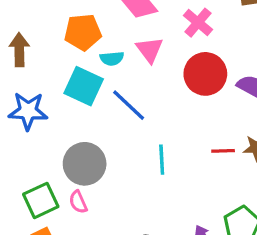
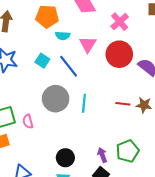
pink triangle: (149, 50) -> (88, 44), moved
cyan square: (84, 86) -> (42, 61), moved, size x0.6
gray circle: (85, 164) -> (56, 99), moved

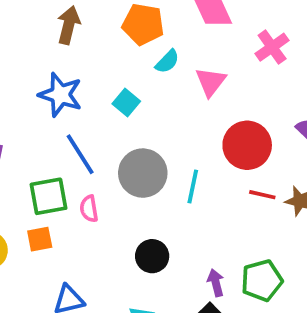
cyan semicircle: (63, 36) -> (167, 61), turned -56
red circle: (119, 54) -> (247, 145), moved
blue line: (69, 66) -> (80, 154), moved
black circle: (65, 158) -> (152, 256), moved

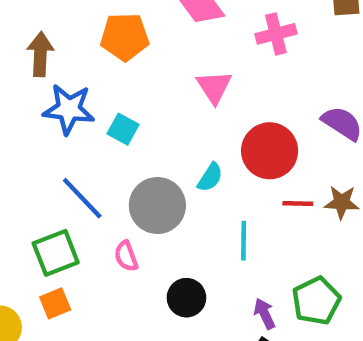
pink cross: (272, 47) -> (276, 34), turned 32
cyan semicircle: (167, 61) -> (210, 177), moved
blue star: (60, 95) -> (69, 109), moved
cyan line: (193, 187) -> (244, 241), moved
pink semicircle: (89, 209) -> (126, 256), moved

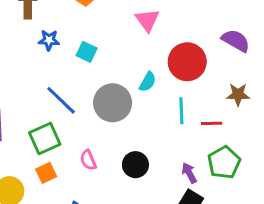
blue star: (69, 109) -> (49, 40), size x0.6
red line: (298, 203) -> (212, 123), moved
cyan line: (244, 241) -> (181, 111), moved
pink semicircle: (126, 256) -> (88, 160), moved

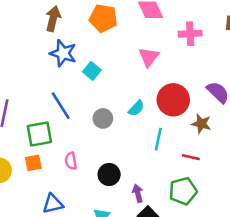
blue star: (49, 40) -> (63, 53), size x1.5
brown star: (238, 94) -> (201, 124), moved
gray circle: (113, 103) -> (103, 118), size x0.6
red line: (212, 123) -> (191, 157), moved
purple arrow: (189, 173) -> (138, 193), moved

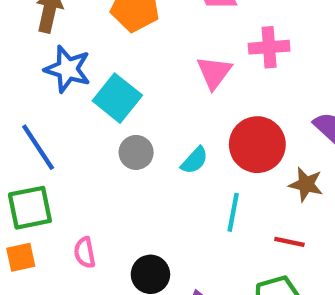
pink cross: (190, 34) -> (269, 47), moved
cyan square: (92, 71) -> (117, 98), size x1.5
blue line: (61, 106) -> (38, 147), moved
gray circle: (103, 118) -> (136, 152), moved

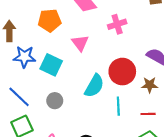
pink triangle: (214, 72) -> (80, 43), moved
gray circle: (136, 152) -> (55, 101), moved
cyan semicircle: (194, 160) -> (94, 86), size x1.6

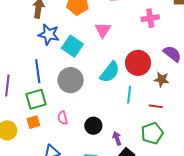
pink cross: (117, 24) -> (150, 18), moved
blue line: (19, 97) -> (38, 71), turned 30
gray circle: (55, 101) -> (71, 80), size x1.6

